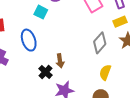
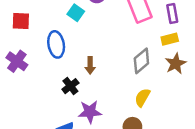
brown arrow: (60, 61) -> (90, 65), moved

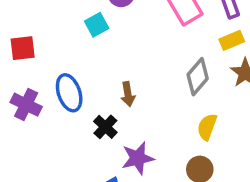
cyan square: (76, 13) -> (97, 25), turned 35
blue ellipse: (56, 44) -> (69, 93), moved

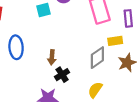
yellow rectangle: (232, 40) -> (115, 41), moved
black cross: (105, 127) -> (62, 75), moved

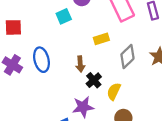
yellow rectangle: (115, 41) -> (101, 39), moved
yellow semicircle: (95, 90) -> (114, 91), moved

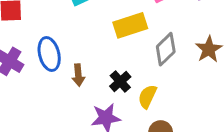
yellow rectangle: (101, 39) -> (130, 25), size x1.5
brown arrow: (80, 64) -> (78, 75), moved

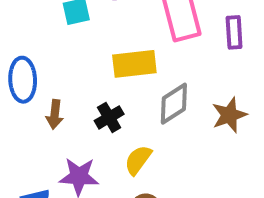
black cross: (120, 81) -> (109, 117), moved

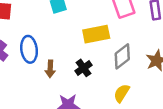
yellow semicircle: (138, 160) -> (122, 93), moved

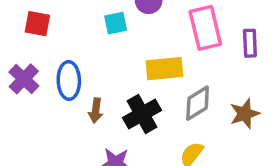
black cross: (83, 68) -> (142, 114), size x1.5

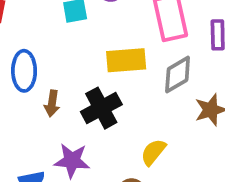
gray diamond: (198, 103) -> (178, 75), moved

